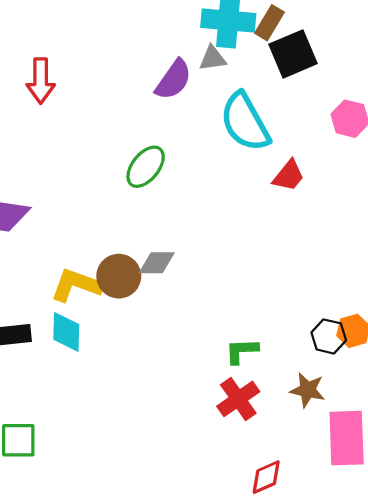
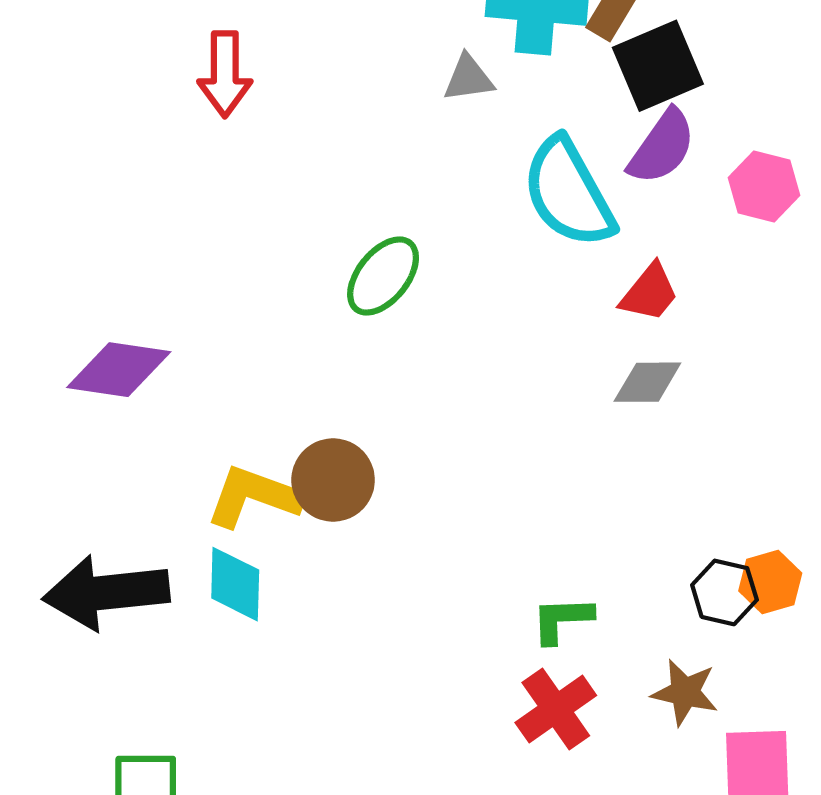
gray triangle: (213, 58) -> (468, 78), moved
purple semicircle: (174, 80) -> (662, 147), moved
red arrow: (41, 81) -> (225, 74), moved
gray diamond: (157, 263) -> (647, 382), moved

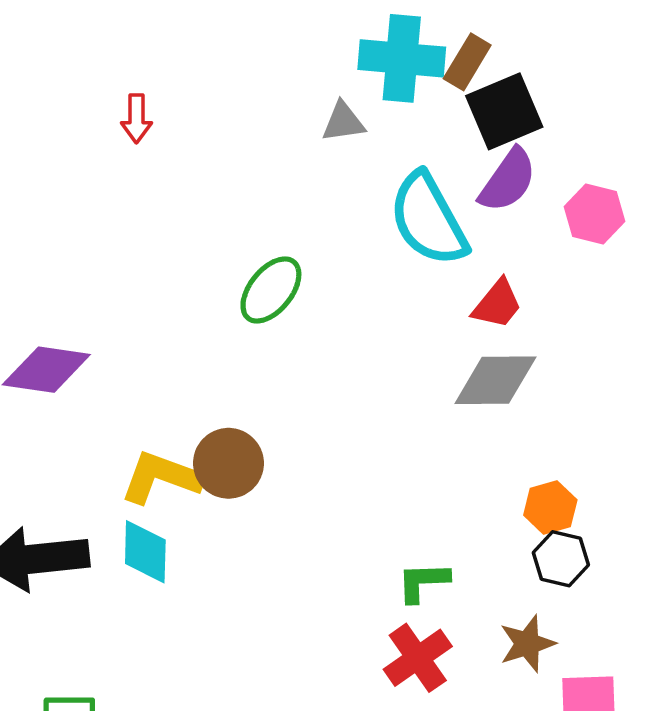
red arrow: (225, 74) -> (136, 118), size x0.7
gray diamond: (647, 382) -> (495, 380), size x1.4
orange hexagon: (770, 582) -> (550, 508), moved
brown star: (685, 692) -> (527, 644), turned -30

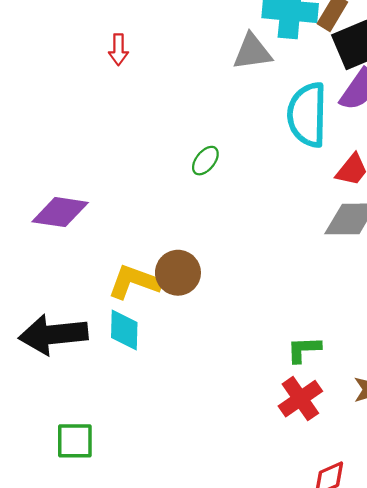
gray triangle: (343, 122) -> (252, 52), size x1.4
cyan semicircle: (428, 219) -> (307, 115), turned 30
green ellipse: (271, 290) -> (205, 161), size x0.7

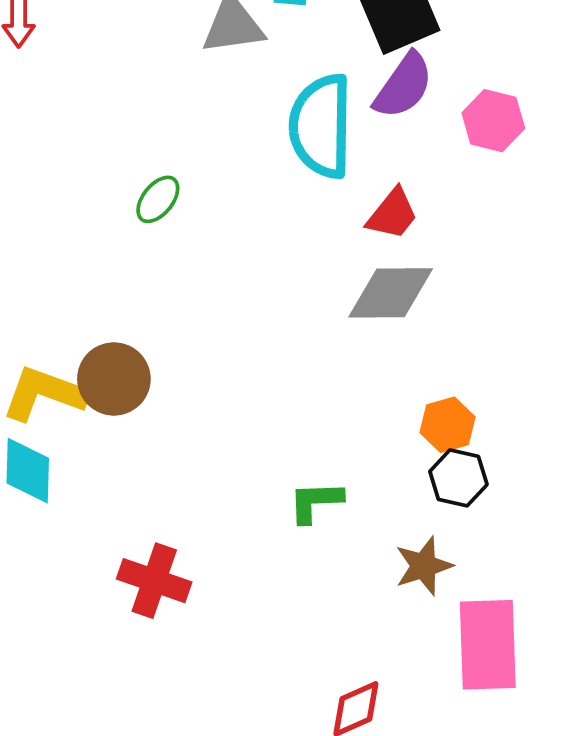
red cross: (300, 399) -> (154, 581), moved, turned -36

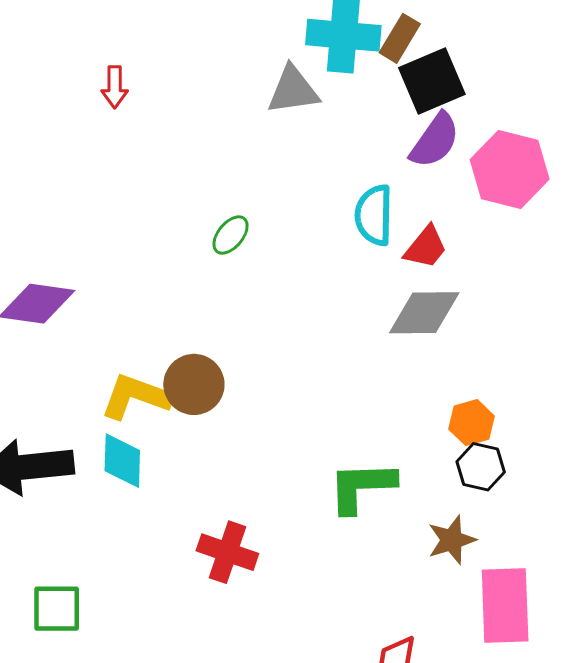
pink hexagon: (493, 121) -> (510, 169), size x1.5
cyan semicircle: (321, 126) -> (374, 215), moved, size x0.7
green L-shape: (315, 502) -> (362, 487), size x1.5

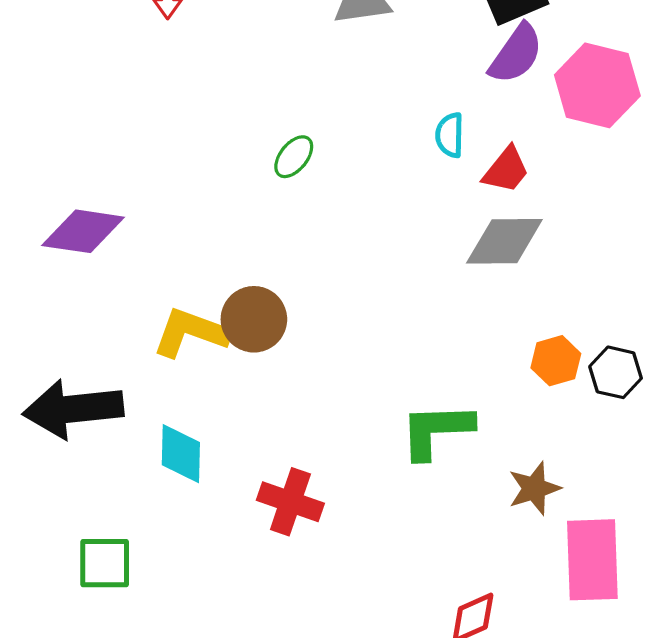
cyan semicircle: (374, 215) -> (450, 135), size x0.7
cyan diamond: (122, 461) -> (181, 454), moved
black hexagon: (481, 467) -> (616, 372), moved

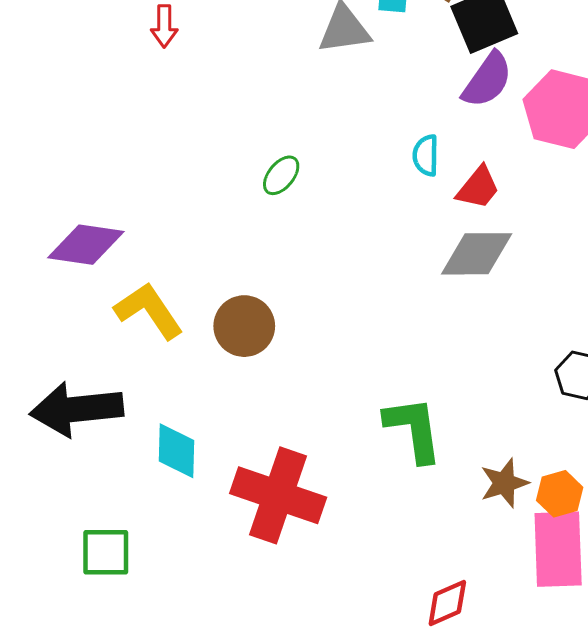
yellow L-shape: (191, 333) -> (149, 311), moved, turned 36
orange hexagon: (556, 361) -> (560, 494), moved
green L-shape: (436, 430) -> (413, 429), turned 84
red cross: (290, 502) -> (278, 495), size x1.5

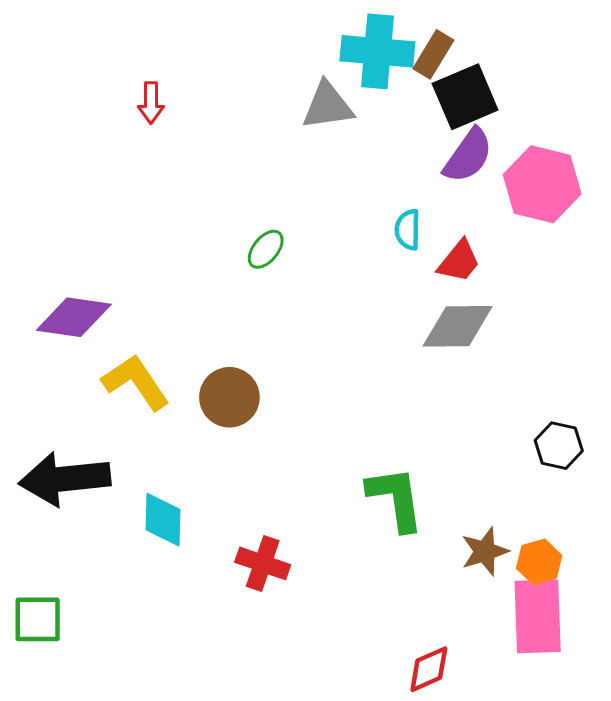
red cross: (278, 495) -> (263, 563), size x0.6
green square: (106, 552) -> (38, 619), moved

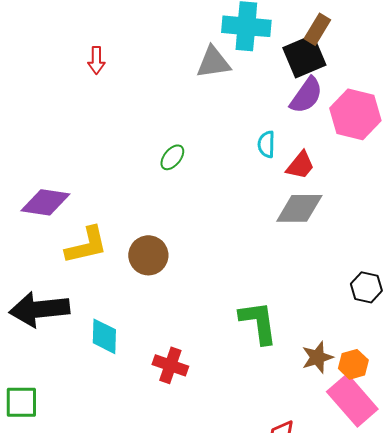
brown rectangle: (433, 54) -> (317, 29), moved
yellow L-shape: (136, 382) -> (86, 245), turned 111
pink rectangle: (538, 616) -> (352, 400), turned -39

